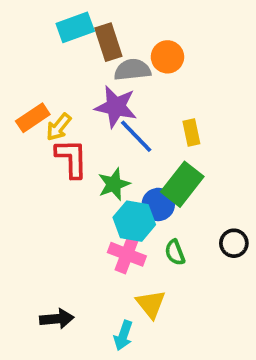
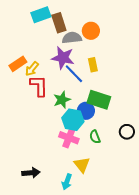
yellow rectangle: (191, 133) -> (93, 65), moved
green rectangle: (182, 184) -> (99, 100), turned 70

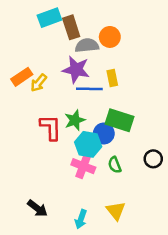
blue line: (74, 74) -> (89, 89), turned -45
red L-shape: (39, 86) -> (51, 127), moved
yellow triangle: (82, 165) -> (116, 211), moved
black arrow: (31, 173) -> (37, 208), turned 42

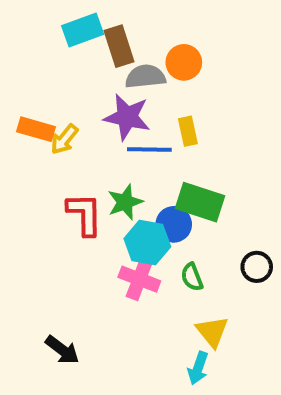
orange rectangle: (22, 77) -> (36, 129), turned 50
yellow triangle: (116, 211) -> (212, 332), moved
cyan arrow: (81, 219) -> (198, 368), moved

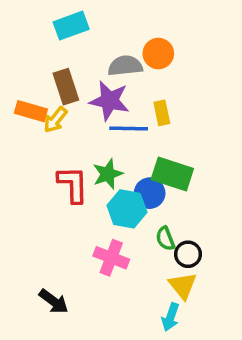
brown rectangle: (119, 46) -> (66, 87), moved
black circle: (257, 267) -> (188, 254), moved
pink cross: (139, 279) -> (111, 258), moved

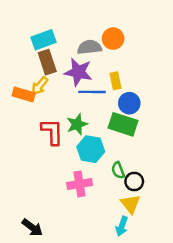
cyan rectangle: (71, 26) -> (43, 40), moved
orange rectangle: (31, 111) -> (24, 94), moved
blue circle: (150, 193) -> (129, 103), moved
pink cross: (111, 258) -> (80, 184), turned -30
black arrow: (54, 301) -> (32, 227), moved

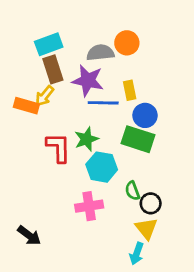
black arrow: (32, 227) -> (29, 235), moved

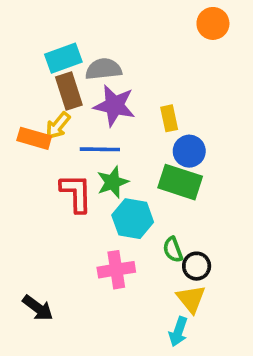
orange circle: (127, 43) -> (213, 23), moved
gray semicircle: (100, 53) -> (104, 69), moved
blue line: (103, 103) -> (100, 149), moved

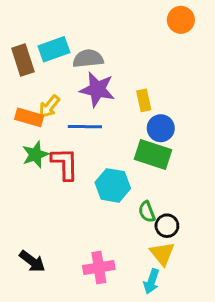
brown rectangle: (69, 91) -> (23, 60), moved
green star: (113, 182) -> (35, 154), moved
pink cross: (116, 270) -> (99, 267), moved

